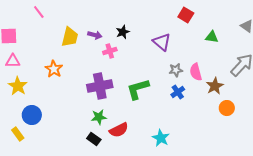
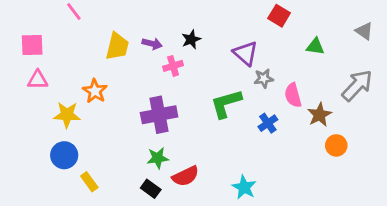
gray star: (176, 70) -> (264, 78), moved
yellow star: (18, 86) -> (67, 115), moved, turned -30
green L-shape: (138, 89) -> (226, 104), moved
yellow rectangle: (18, 134) -> (89, 182), moved

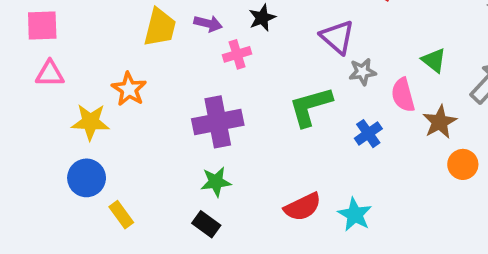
green triangle: (315, 46) -> (434, 60), moved, turned 30
red semicircle: (186, 176) -> (303, 207), moved
cyan star: (244, 187) -> (355, 215), moved

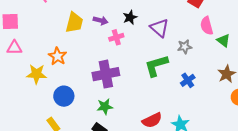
purple triangle: (337, 37) -> (159, 28), moved
pink semicircle: (403, 95) -> (207, 26), moved
blue circle: (87, 178) -> (64, 96), moved

